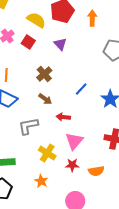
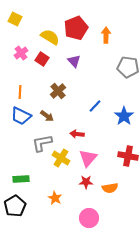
brown arrow: (45, 99) -> (47, 116), moved
yellow cross: (47, 153) -> (61, 158), moved

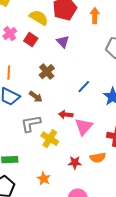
pink triangle: (88, 158) -> (84, 127), moved
orange semicircle: (110, 188) -> (98, 158), moved

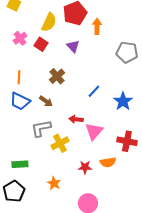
orange arrow: (95, 16) -> (97, 26), moved
yellow semicircle: (39, 18) -> (49, 22), turned 84
yellow cross: (50, 139) -> (60, 143), turned 30

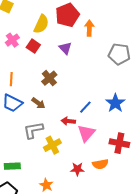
blue line: (94, 91) -> (85, 107), moved

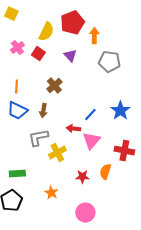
gray pentagon: (119, 54) -> (109, 62), moved
brown arrow: (38, 103) -> (43, 111), turned 64
orange semicircle: (100, 164) -> (105, 172), turned 119

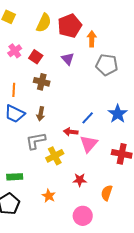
yellow semicircle: (46, 32) -> (44, 23), moved
brown cross: (54, 86) -> (42, 82), moved, turned -35
orange semicircle: (105, 172) -> (107, 193), moved

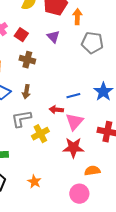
blue line: (88, 118) -> (73, 96), turned 32
red star: (80, 180) -> (73, 148), moved, size x1.5
orange semicircle: (107, 193) -> (92, 171), turned 63
orange star: (49, 196) -> (34, 182), moved
pink circle: (83, 216) -> (79, 194), moved

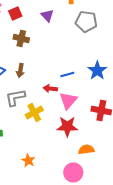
red square: (21, 35) -> (15, 13), turned 32

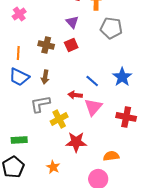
red square: (15, 13) -> (71, 45), moved
blue line: (67, 74) -> (92, 81), turned 56
red star: (67, 126) -> (76, 142), moved

